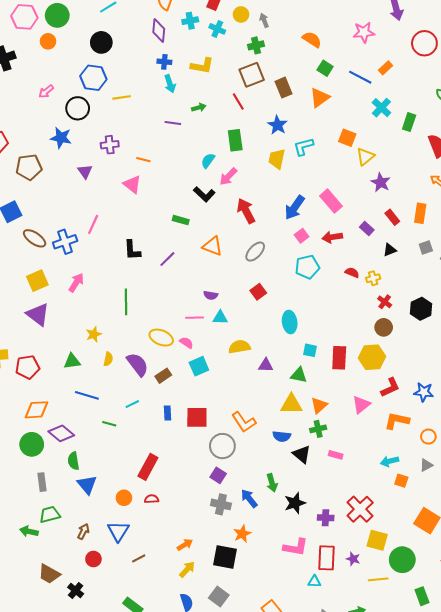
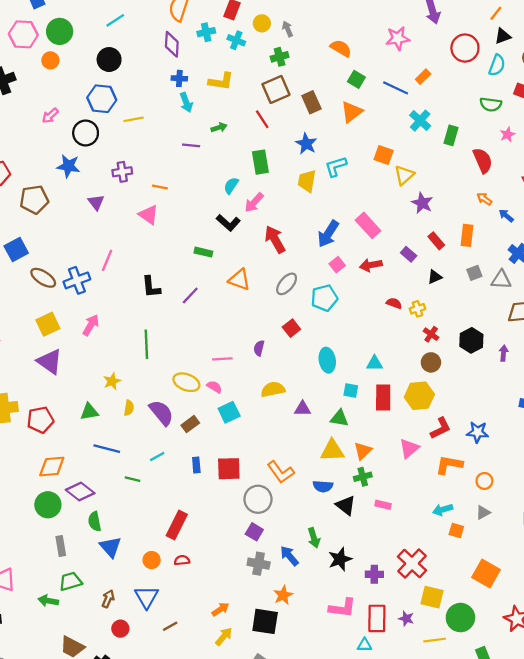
cyan pentagon: (307, 267) -> (324, 298), moved
purple semicircle: (211, 295) -> (259, 348), moved, turned 96
cyan triangle: (220, 318) -> (374, 363), moved

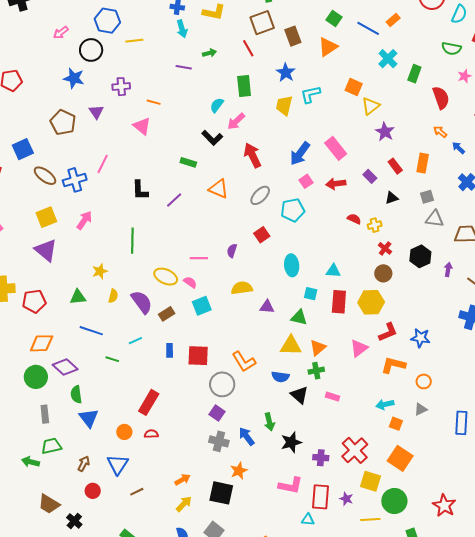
brown pentagon: (34, 200) -> (63, 122), moved, turned 30
gray triangle: (501, 280) -> (435, 219), moved
orange square: (486, 574) -> (400, 458), moved

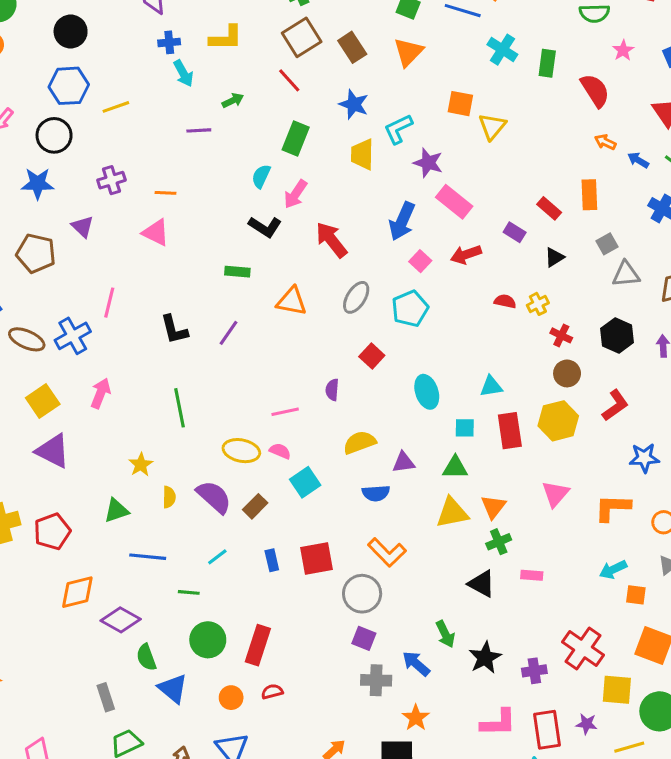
green rectangle: (244, 86) -> (296, 139), turned 40
purple star: (385, 132) -> (428, 163), moved
red L-shape: (388, 332) -> (615, 405), moved
green circle: (36, 377) -> (208, 640), moved
blue semicircle: (280, 377) -> (376, 493), moved

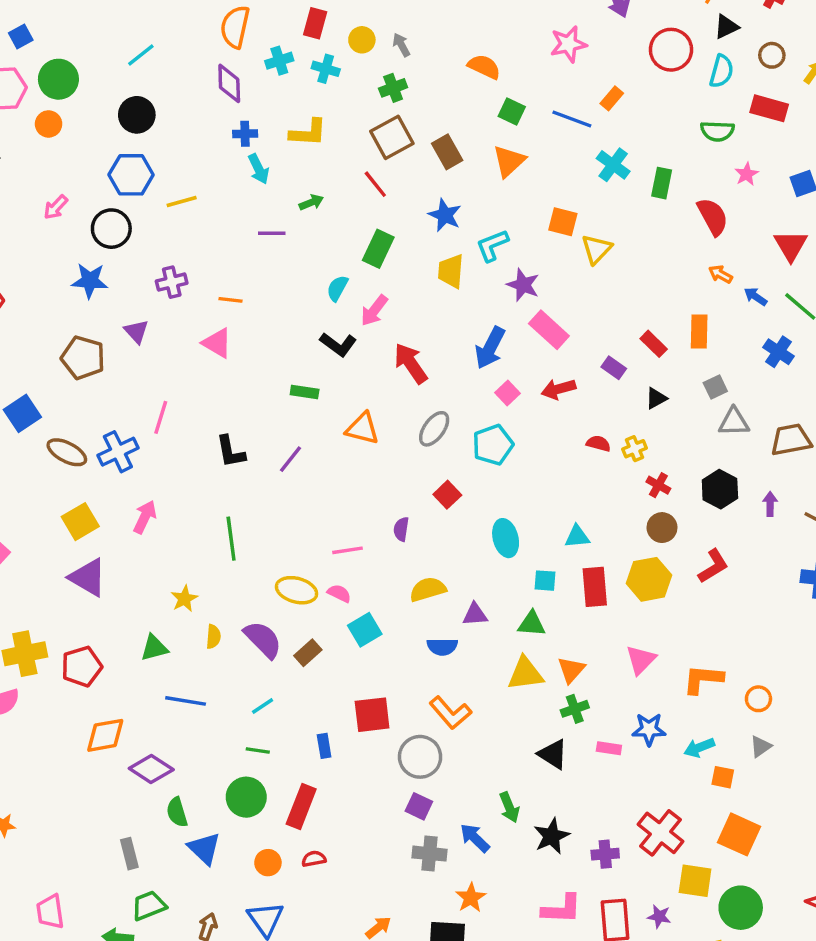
blue star: (644, 458) -> (649, 729), moved
blue rectangle: (272, 560) -> (324, 746), moved
green line: (189, 592) -> (258, 751), moved

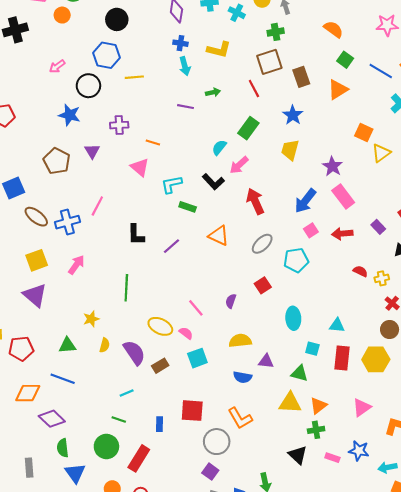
cyan L-shape: (492, 245) -> (172, 184), moved
pink line: (348, 550) -> (196, 308), turned 48
blue line: (186, 701) -> (63, 379), moved

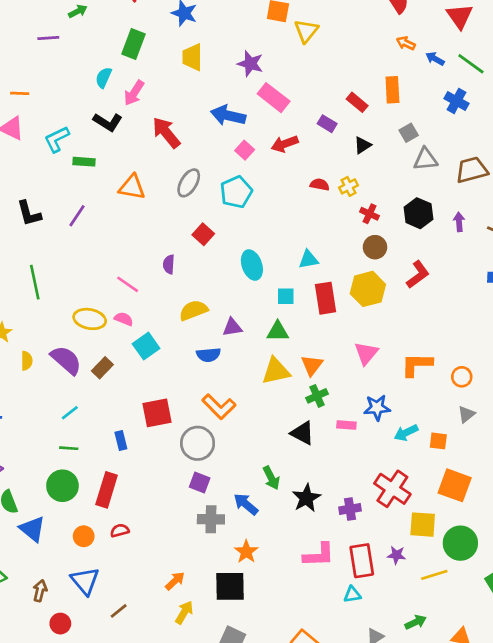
blue arrow: (305, 201) -> (228, 115), turned 80
cyan arrow: (387, 467) -> (406, 433), moved

